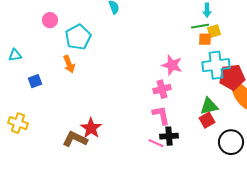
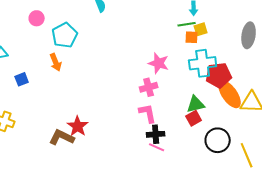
pink line: (156, 143) -> (157, 147), moved

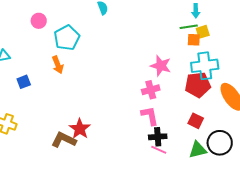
red pentagon: (219, 75) -> (198, 85), moved
green triangle: (196, 104) -> (198, 150), moved
red square: (194, 118) -> (196, 121), turned -35

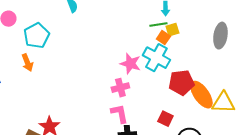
orange square: (194, 40) -> (163, 38), turned 32
cyan cross: (205, 66) -> (156, 58), moved, turned 36
red pentagon: (198, 85) -> (181, 83), moved

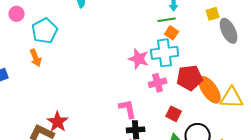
yellow square: (172, 30) -> (213, 14), moved
gray ellipse: (220, 36) -> (229, 31), turned -35
cyan cross: (156, 58) -> (165, 53), turned -36
pink cross: (120, 88) -> (158, 83), moved

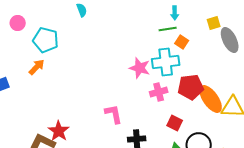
cyan pentagon: (45, 31) -> (46, 40), turned -30
orange square: (172, 33) -> (182, 42), moved
orange arrow: (36, 58) -> (37, 67), turned -114
pink L-shape: (128, 109) -> (114, 114), moved

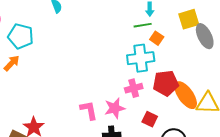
yellow square: (214, 23) -> (189, 19), size x1.5
pink star: (140, 68) -> (115, 108), moved, turned -30

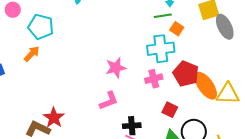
red pentagon: (166, 83) -> (186, 74), turned 30
pink star: (115, 108) -> (116, 68), moved
pink L-shape: (89, 110) -> (109, 101), turned 80

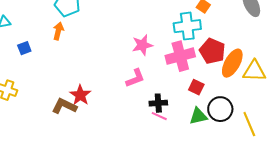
orange arrow: (32, 54) -> (58, 31), turned -30
pink cross: (154, 79) -> (180, 56), size x1.6
orange ellipse: (206, 86) -> (232, 63), turned 64

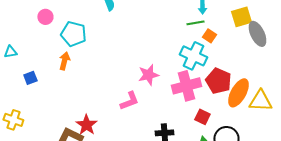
cyan cross: (187, 26) -> (193, 56), turned 32
pink L-shape: (135, 78) -> (129, 101), moved

